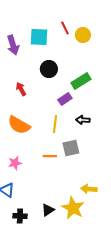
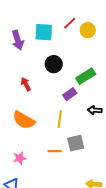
red line: (65, 28) -> (70, 23), turned 72
black arrow: (83, 120) -> (95, 110), moved

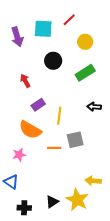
yellow circle: (88, 30) -> (85, 42), moved
purple rectangle: (70, 94) -> (38, 105), moved
orange semicircle: (24, 120) -> (30, 130), moved

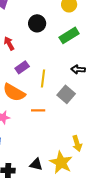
gray square: (75, 140) -> (66, 94), moved, turned -36
yellow arrow: (93, 181) -> (77, 143), turned -112
black triangle: (52, 202) -> (36, 164), turned 48

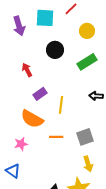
gray square: (66, 94) -> (85, 137), moved, turned 30
yellow arrow: (77, 143) -> (88, 164), moved

